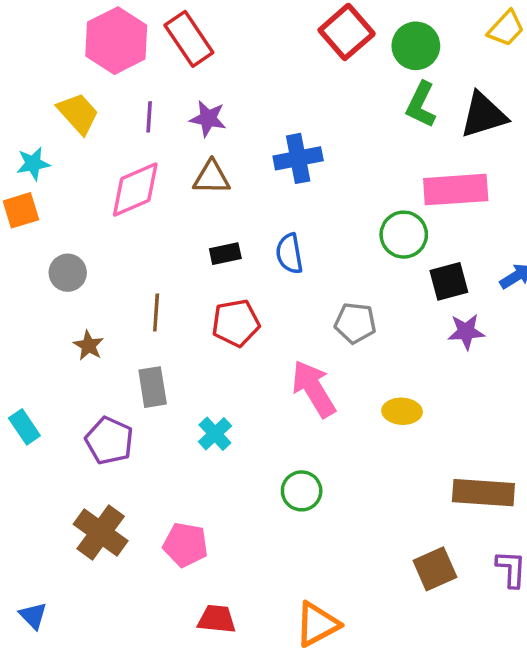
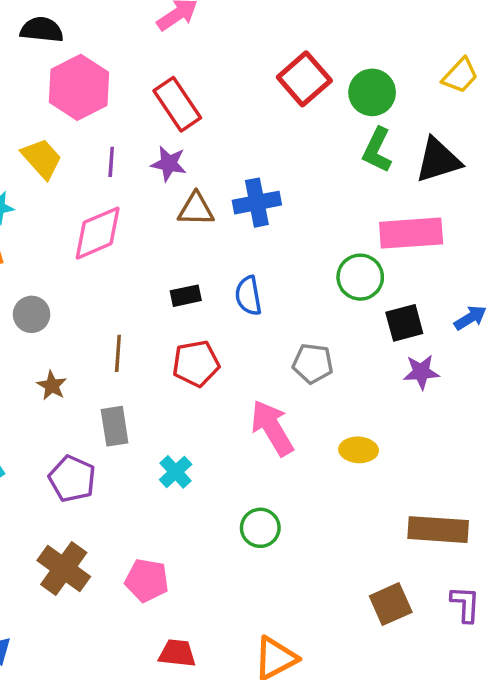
red rectangle: (189, 39) -> (177, 104), moved
brown triangle: (211, 177) -> (196, 209), moved

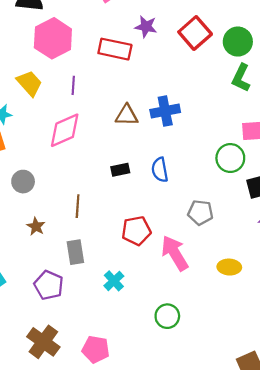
red rectangle: (177, 104) -> (115, 49), turned -44
purple star: (169, 164) -> (146, 27), moved
red pentagon: (196, 363) -> (136, 231), moved

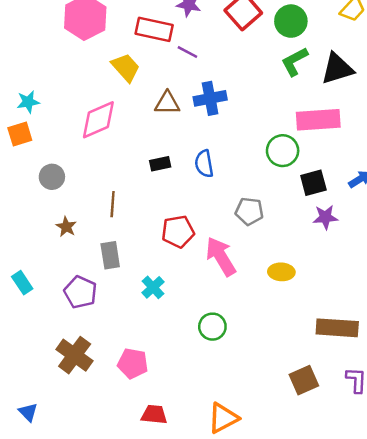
green L-shape: (241, 78) -> (294, 61), turned 36
yellow trapezoid: (29, 83) -> (126, 67), moved
purple line: (73, 85) -> (187, 52), moved, turned -66

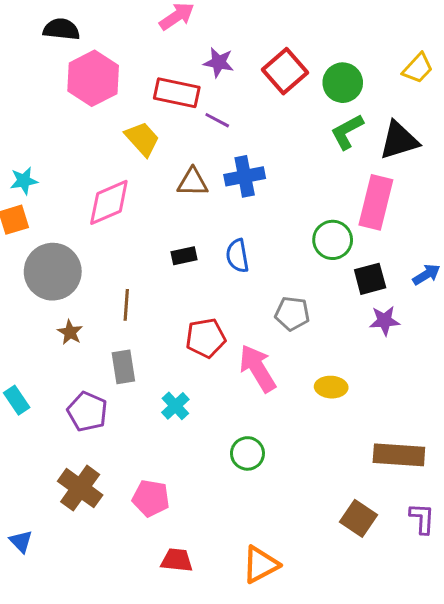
pink rectangle: (318, 120) -> (376, 202), turned -72
gray circle: (52, 177) -> (53, 272), size x1.8
brown square: (304, 380) -> (359, 518), turned -32
blue triangle: (28, 412) -> (21, 541), moved

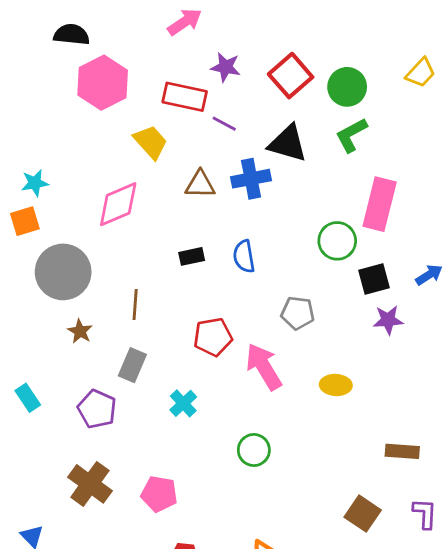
black triangle: (399, 140) -> (288, 143), moved, turned 33
gray rectangle: (123, 367) -> (132, 365), turned 32
brown rectangle: (399, 455) -> (402, 451), size x0.7

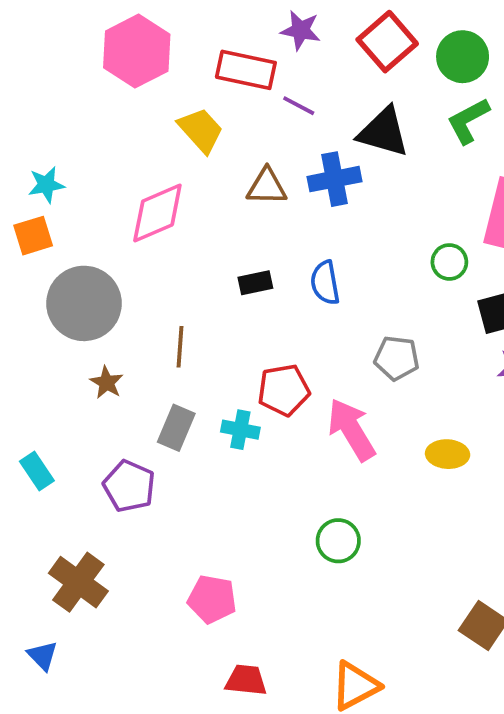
green circle: (337, 241) -> (449, 262), size x0.7
cyan cross: (183, 403) -> (240, 430), moved, turned -36
brown cross: (90, 484) -> (78, 582), moved

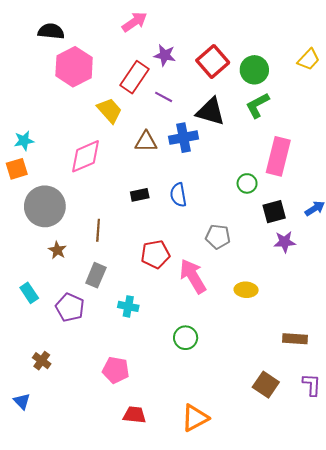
red rectangle: (246, 70) -> (134, 77), turned -68
cyan cross: (240, 430) -> (128, 306), moved
cyan rectangle: (37, 471) -> (29, 293), moved
brown cross: (78, 582) -> (42, 361), size x0.6

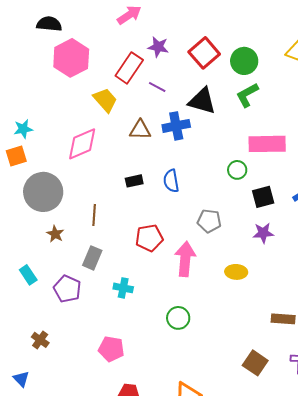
pink rectangle: (278, 156) -> (267, 144), turned 75
purple star: (285, 242) -> (263, 233), moved
pink arrow: (193, 276) -> (185, 259), turned 36

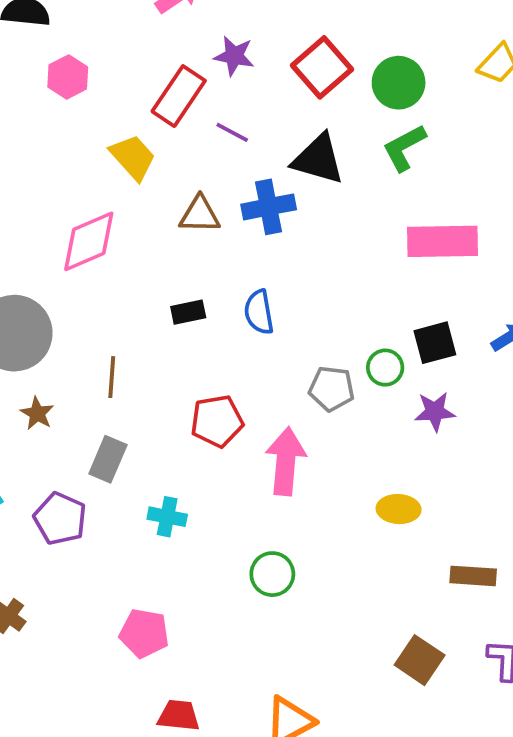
pink hexagon: (71, 58) -> (68, 77), size x0.6
green circle: (237, 170) -> (385, 368), moved
yellow ellipse: (236, 272) -> (399, 509), moved

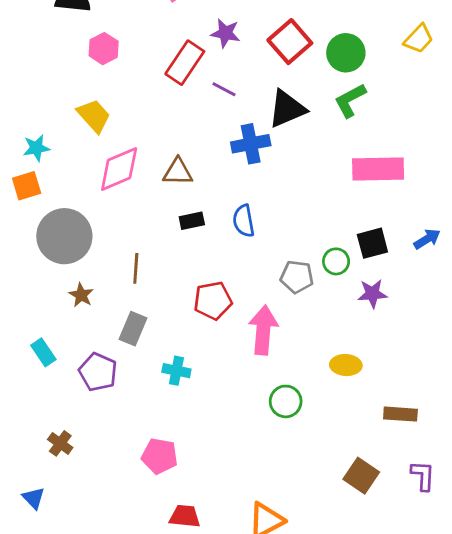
yellow trapezoid: (133, 157) -> (94, 116), moved
black triangle: (318, 159) -> (287, 109), turned -39
brown triangle: (200, 215) -> (178, 172), moved
green circle: (272, 574) -> (286, 401), moved

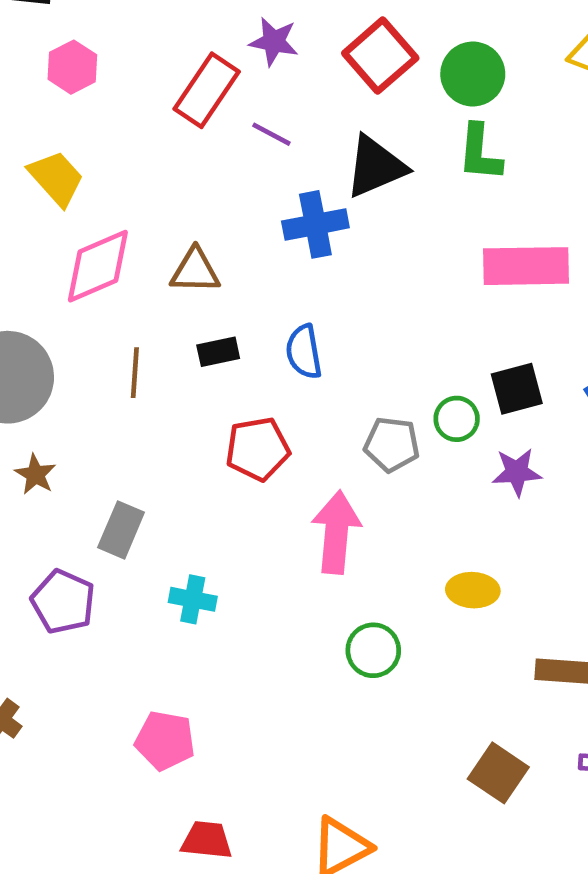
green L-shape: (350, 100) -> (480, 153), turned -57
brown line: (136, 268) -> (135, 373), moved
red pentagon: (213, 301) -> (258, 449), moved

